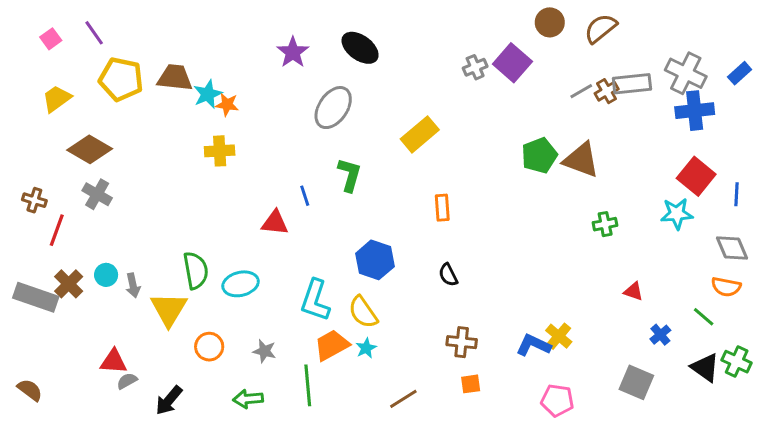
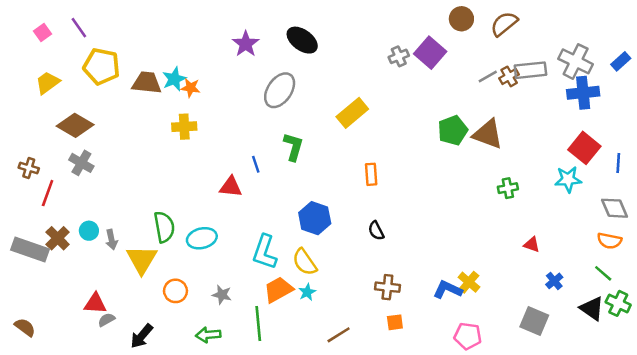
brown trapezoid: (175, 78) -> (147, 83), moved
green line: (704, 317) -> (603, 273), moved

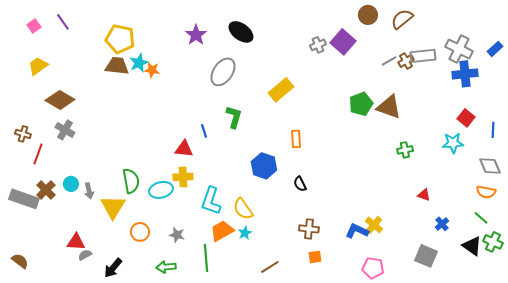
yellow pentagon: (101, 66) -> (120, 39), moved
yellow cross: (184, 127) -> (183, 177), moved
red square: (584, 148) -> (466, 118), size x0.7
blue hexagon: (315, 218) -> (264, 166), moved

